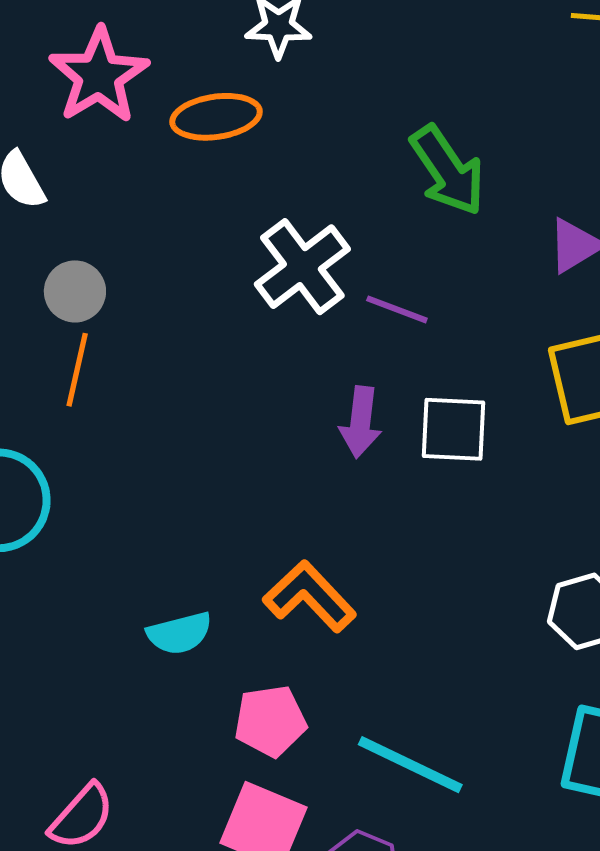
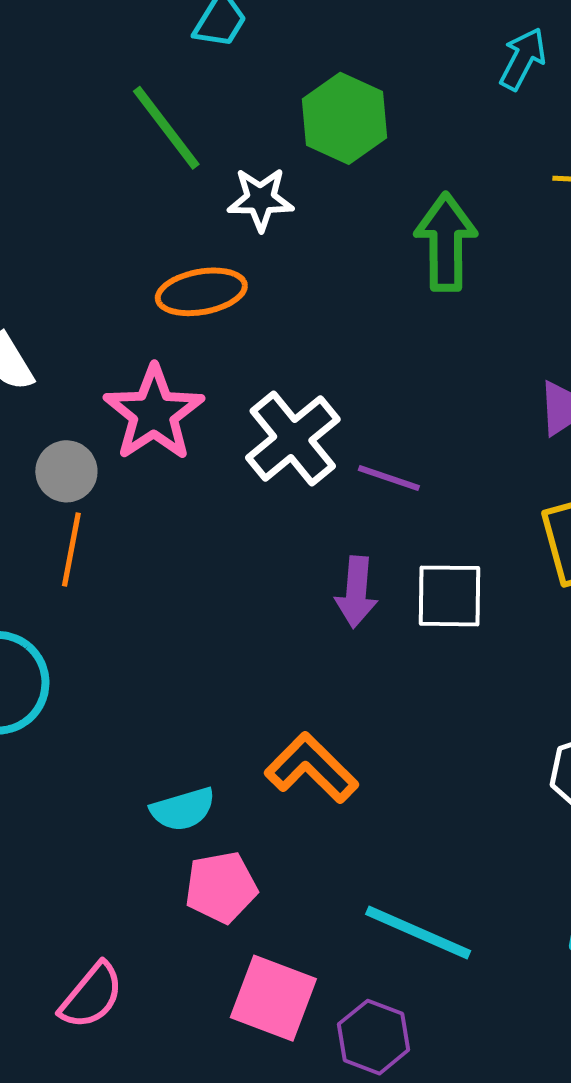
pink star: (99, 76) -> (154, 413), moved
green arrow: (448, 170) -> (446, 242), moved, turned -144
pink pentagon: (270, 721) -> (221, 887), moved

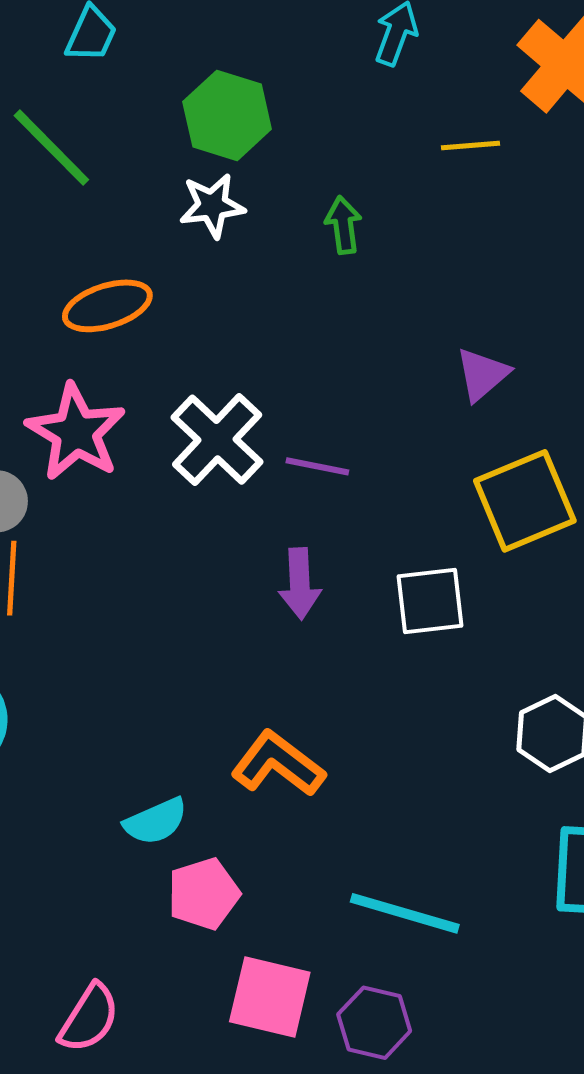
white star: (261, 199) -> (212, 206), moved
green arrow: (446, 242) -> (343, 225), size x0.6
white square: (450, 596) -> (430, 601), moved

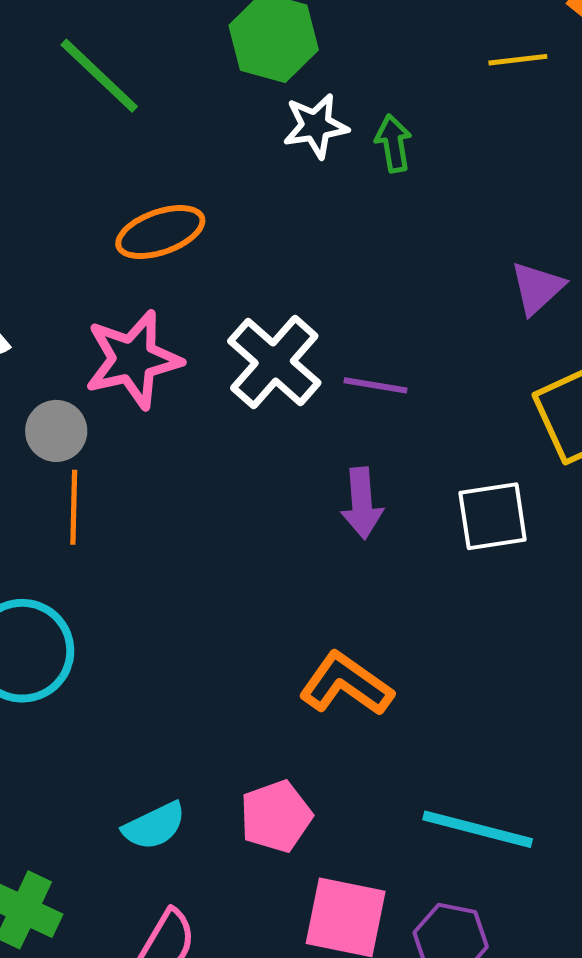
white star: (212, 206) -> (316, 126), moved
pink star: (76, 432) -> (133, 359), turned 30
cyan semicircle: (156, 821) -> (154, 826), moved

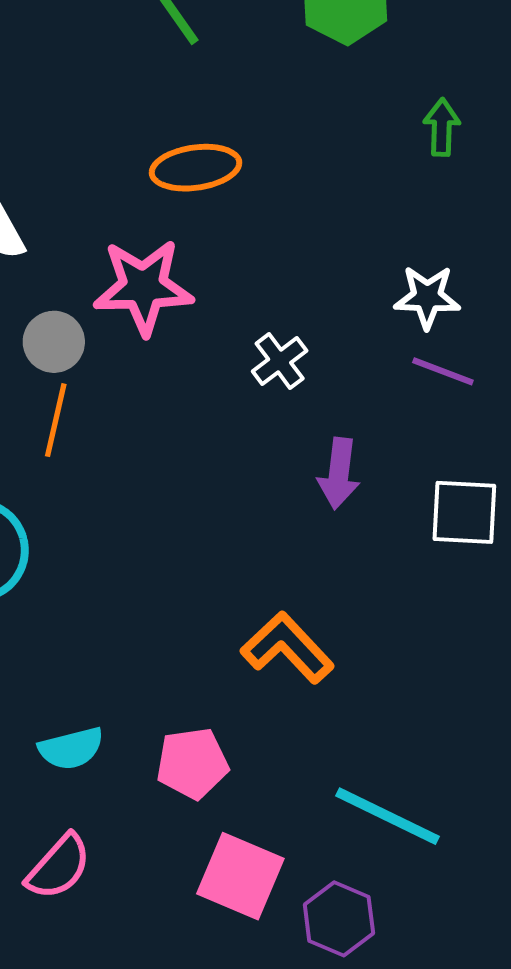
white star: (316, 126) -> (427, 297), moved
white cross: (274, 362) -> (280, 361), moved, size x0.6
purple line: (375, 385) -> (443, 371), moved

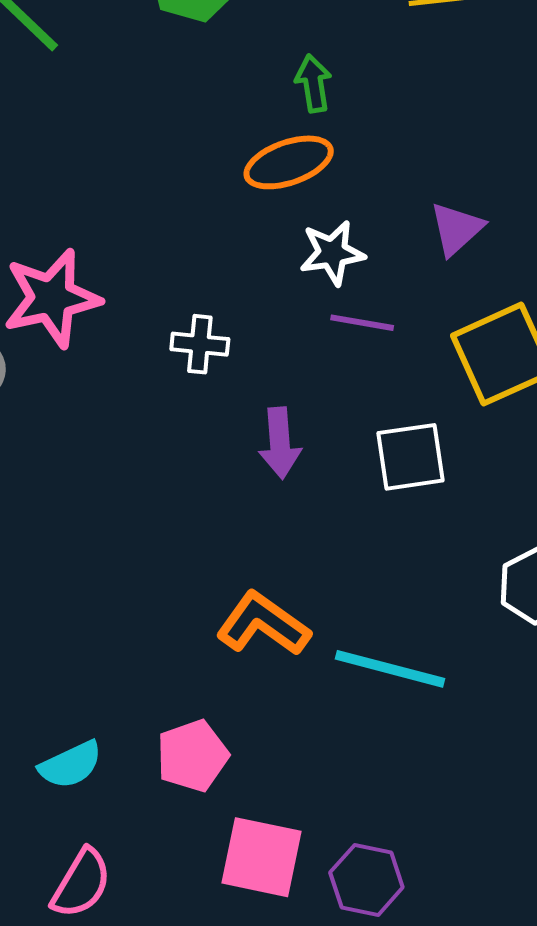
orange ellipse: (195, 168) -> (289, 162), moved
white cross: (280, 361) -> (200, 344), turned -36
cyan line: (387, 816) -> (390, 669), moved

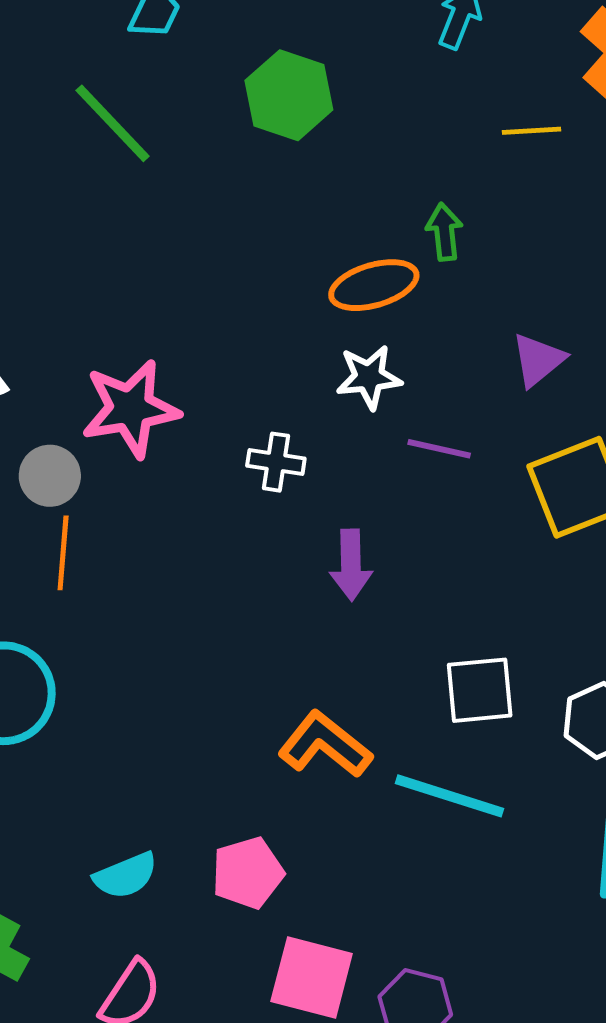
green arrow: (313, 83) -> (444, 232), moved
white star: (332, 253) -> (369, 377), moved
white square: (410, 457) -> (480, 690), moved

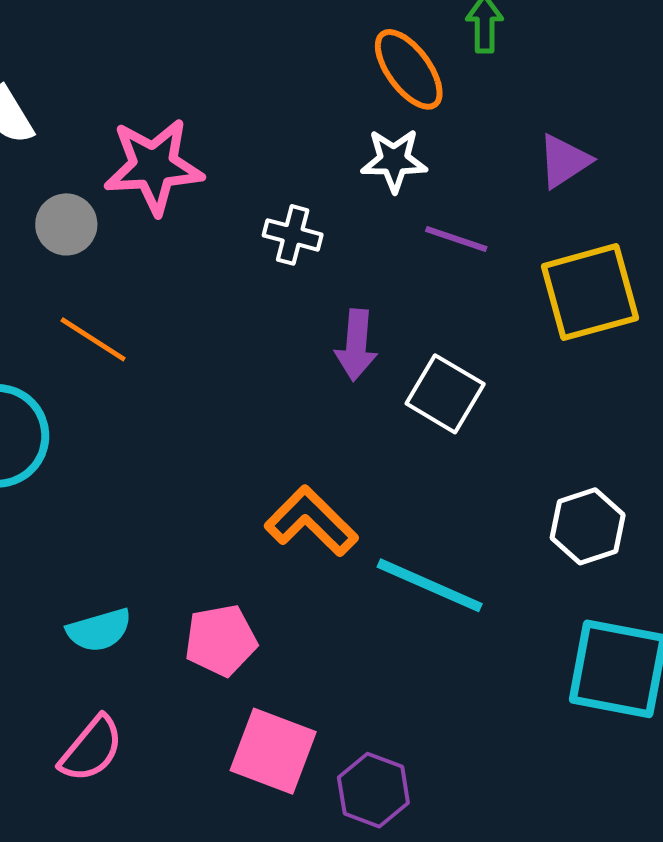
orange ellipse: (374, 285) -> (409, 69), turned 64
orange line: (63, 553) -> (93, 339), moved, turned -68
white square: (480, 690) -> (445, 394), moved, turned 30

